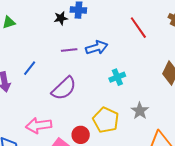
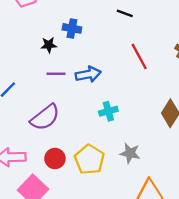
black star: (61, 18) -> (49, 45), moved
gray star: (140, 111) -> (130, 153), turned -30
red circle: (81, 135) -> (55, 159), moved

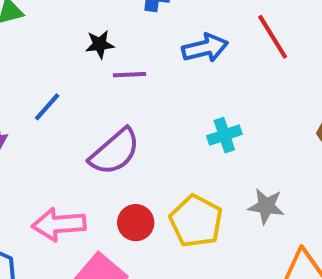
black star: (49, 45) -> (100, 44), moved
blue arrow: (88, 74) -> (205, 48), moved

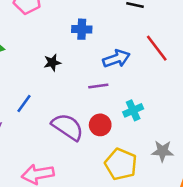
purple line: (129, 75) -> (98, 86), moved
purple semicircle: (115, 152) -> (68, 127), turned -100
red circle: (136, 223) -> (100, 125), moved

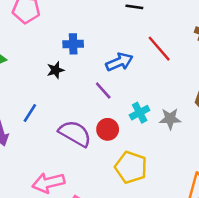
blue cross: (82, 29) -> (73, 44), moved
purple line: (98, 86) -> (103, 90), turned 60
gray star: (163, 151) -> (170, 119), moved

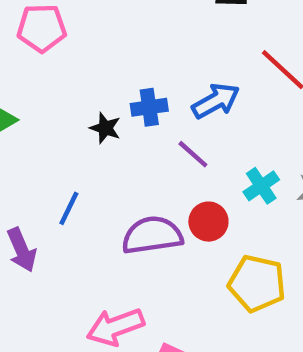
blue cross: (73, 44) -> (149, 107), moved
black star: (55, 70) -> (105, 128), turned -30
purple semicircle: (75, 133) -> (152, 235), turned -32

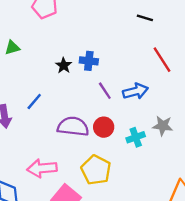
blue arrow: (216, 101) -> (135, 91), moved
cyan cross: (261, 186) -> (136, 137), moved
yellow pentagon: (257, 283) -> (96, 170), moved

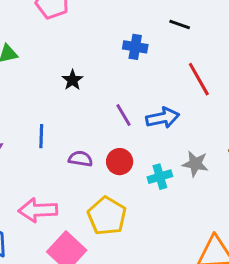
blue cross: (89, 61) -> (135, 47), moved
blue line: (34, 102) -> (41, 136), moved, turned -42
purple semicircle: (73, 127) -> (80, 159), size x0.6

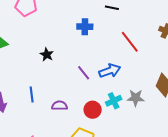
red circle: (120, 162) -> (93, 110), moved
cyan cross: (160, 177) -> (114, 101), moved

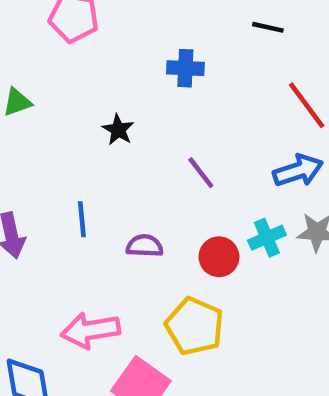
blue cross: (85, 27) -> (185, 68), moved
blue arrow: (110, 71) -> (298, 171), moved

